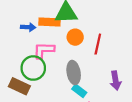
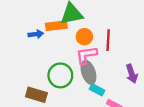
pink L-shape: (44, 50) -> (86, 55), moved
green circle: (33, 68) -> (60, 75), moved

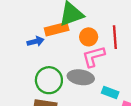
gray ellipse: (88, 72) -> (81, 77), moved, turned -55
green circle: (60, 75) -> (49, 80), moved

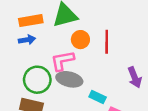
orange rectangle: (57, 29) -> (31, 21), moved
pink L-shape: (94, 57) -> (62, 61), moved

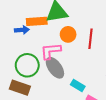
orange rectangle: (31, 21) -> (37, 21), moved
gray ellipse: (69, 79) -> (55, 68), turned 35

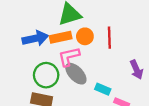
orange rectangle: (37, 21) -> (61, 37), moved
blue arrow: (22, 30) -> (35, 38), size x1.6

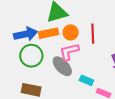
pink L-shape: (69, 57) -> (69, 52), moved
green circle: (46, 75) -> (31, 56), moved

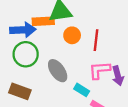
orange rectangle: (49, 33) -> (43, 21), moved
pink L-shape: (69, 52) -> (99, 70), moved

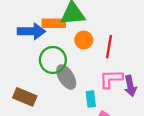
green circle: (26, 54) -> (53, 60), moved
cyan rectangle: (82, 90) -> (91, 99), turned 48

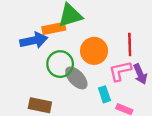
orange circle: (84, 40) -> (94, 51), moved, size x1.5
red line: (109, 47) -> (130, 45), moved

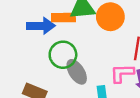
orange circle: (94, 51) -> (110, 17), moved

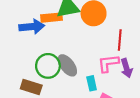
green circle: (63, 55) -> (48, 66), moved

